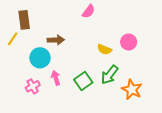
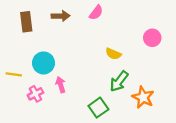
yellow line: (13, 39) -> (14, 74), moved, turned 64
brown arrow: (56, 40) -> (61, 16), moved
pink circle: (129, 42) -> (152, 38), moved
green square: (83, 81) -> (98, 108), moved

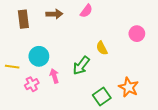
yellow semicircle: (113, 54) -> (102, 48), turned 40
green arrow: (119, 81) -> (81, 66), moved
green square: (98, 108) -> (102, 97), moved

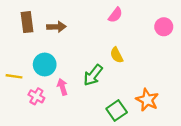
pink semicircle: (86, 11) -> (115, 15), moved
brown arrow: (54, 14) -> (56, 27), moved
pink circle: (137, 34) -> (164, 27), moved
pink cross: (32, 84) -> (36, 96), turned -32

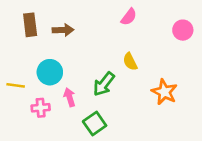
pink cross: (36, 96) -> (41, 108), turned -35
orange star: (147, 100) -> (164, 92), moved
green square: (117, 110) -> (95, 124), moved

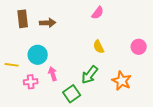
pink circle: (183, 30) -> (139, 47), moved
green arrow: (104, 84) -> (90, 75), moved
orange star: (164, 92) -> (122, 81), moved

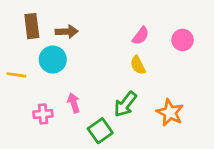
pink semicircle: (98, 13) -> (141, 36), moved
pink circle: (139, 47) -> (183, 40), moved
cyan circle: (38, 55) -> (53, 60), moved
yellow line: (12, 65) -> (16, 75), moved

